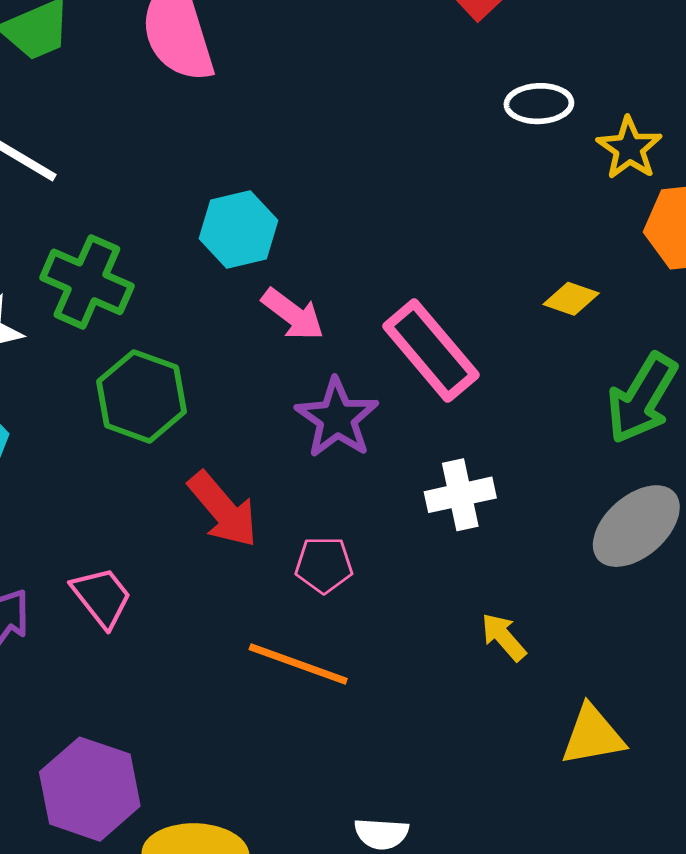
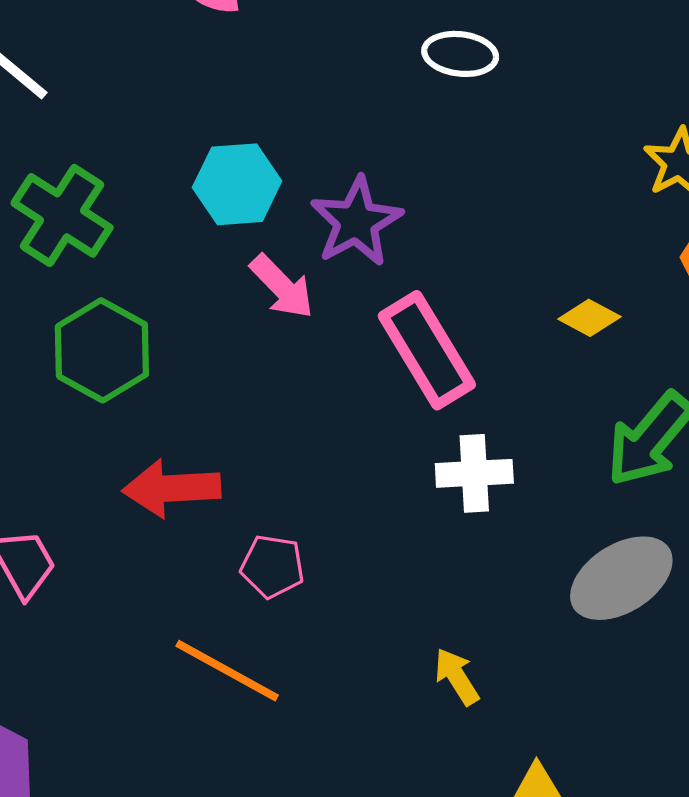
white ellipse: (539, 104) -> (460, 54), moved
purple star: (337, 418) -> (356, 222), moved
white cross: (460, 495) -> (474, 473), moved
red arrow: (223, 510) -> (172, 488), turned 118

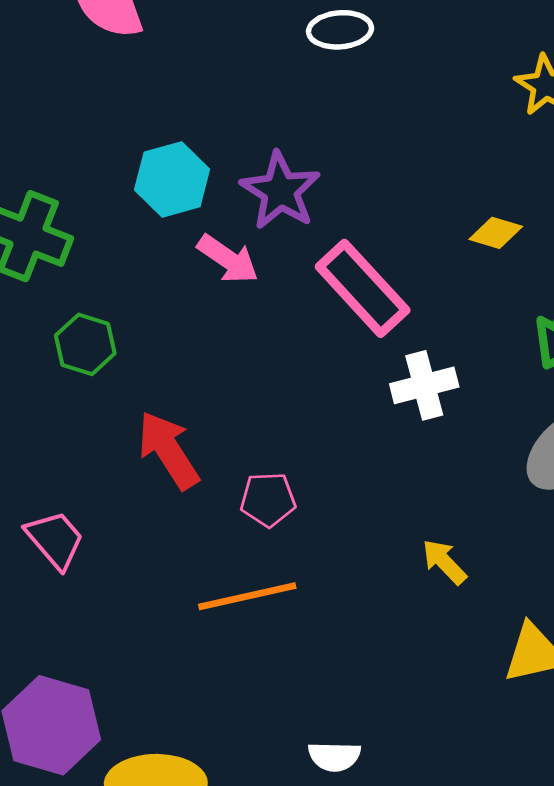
green hexagon: (102, 350) -> (85, 344), size x0.7
red arrow: (172, 488) -> (168, 450), turned 72
orange line: (227, 671) -> (247, 596), turned -30

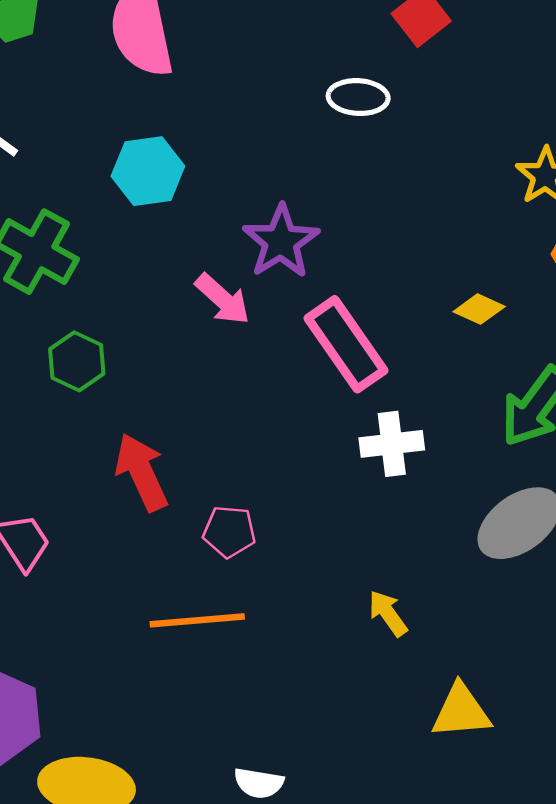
cyan hexagon: (172, 179) -> (148, 171), moved

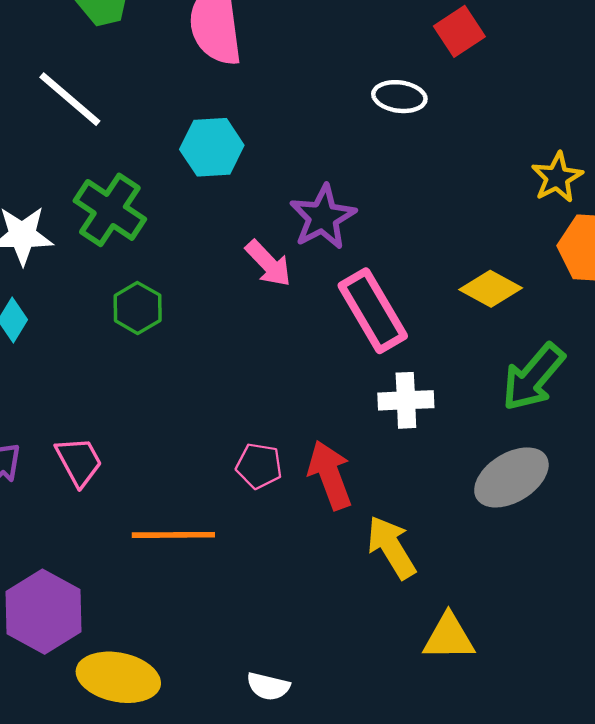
yellow diamond: (479, 309) -> (491, 289), size x1.4
red arrow: (142, 472) -> (330, 475), moved
yellow arrow: (388, 613) -> (391, 547), size x1.5
orange line: (197, 620) -> (173, 535), moved

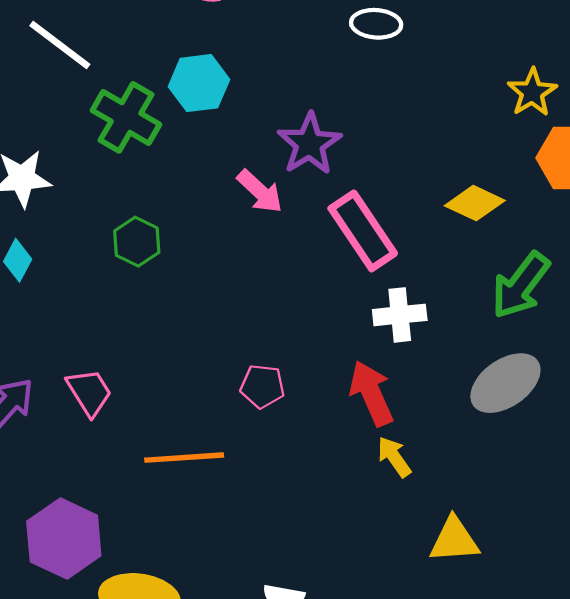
green cross: (110, 210) -> (126, 117), moved
red arrow: (330, 475) -> (371, 393), moved
yellow arrow: (391, 547) -> (394, 457), size x0.7

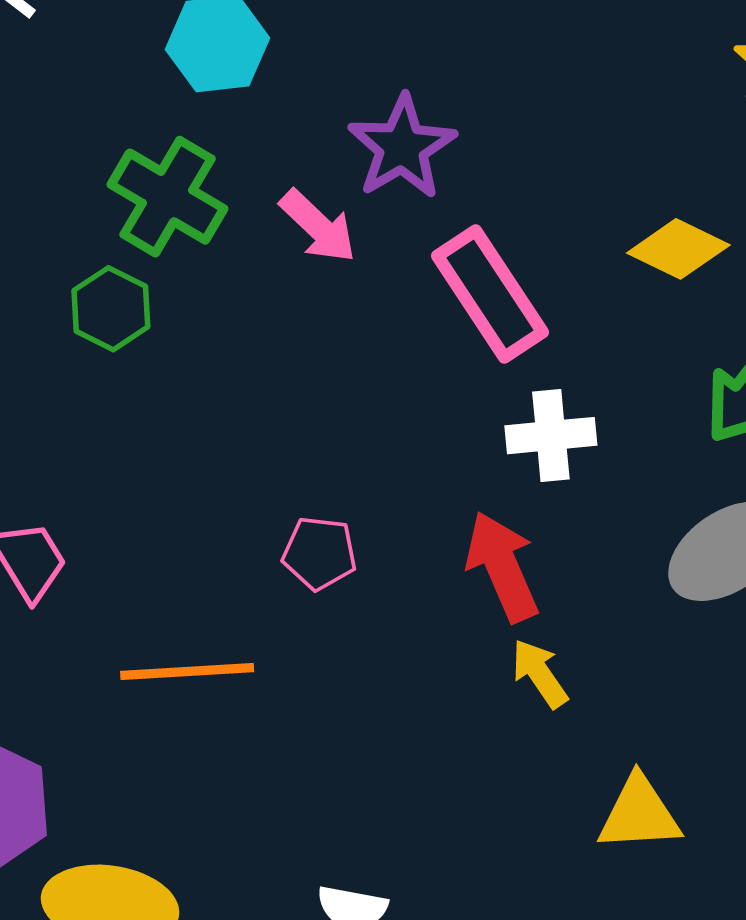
green cross: (126, 117) -> (168, 197), moved

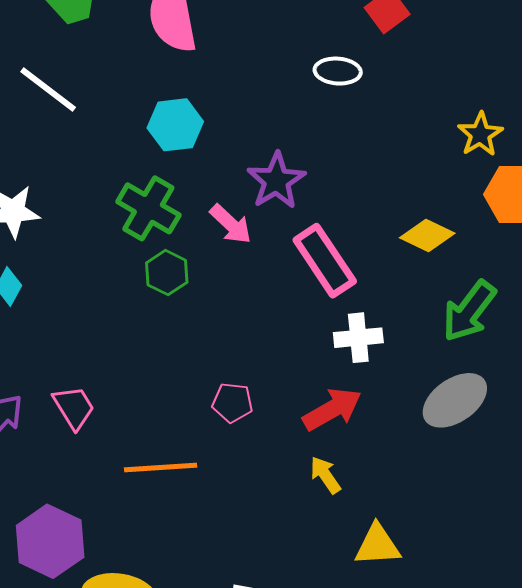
green hexagon: (111, 309) -> (167, 273), moved
red arrow: (502, 567) -> (332, 409), turned 84
yellow arrow: (540, 674) -> (325, 475), moved
yellow triangle: (639, 814) -> (377, 545), moved

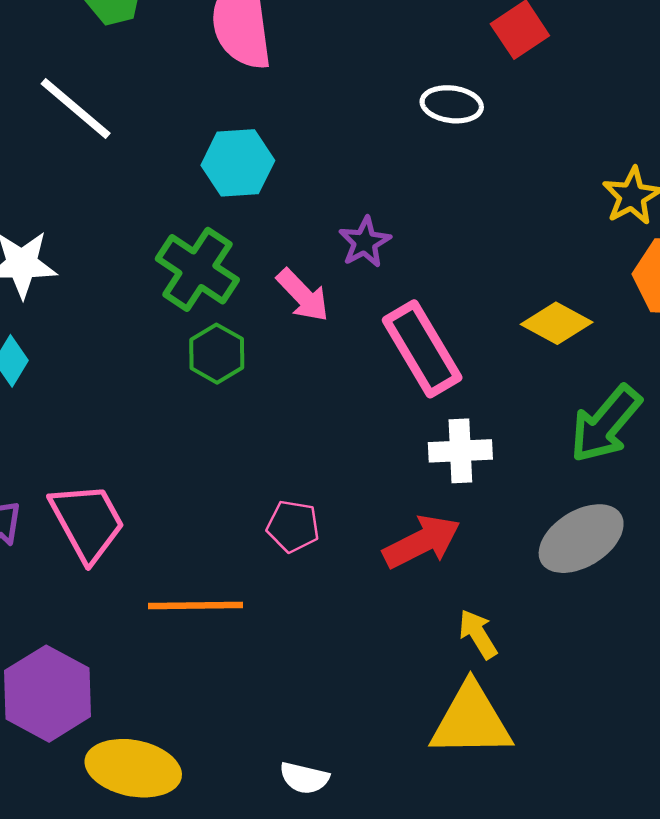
purple star: (276, 181) -> (365, 242), size x0.7
pink trapezoid: (74, 407) -> (87, 522), size x1.4
yellow arrow: (325, 475) -> (478, 634), moved
yellow triangle: (377, 545) -> (471, 721), size x1.4

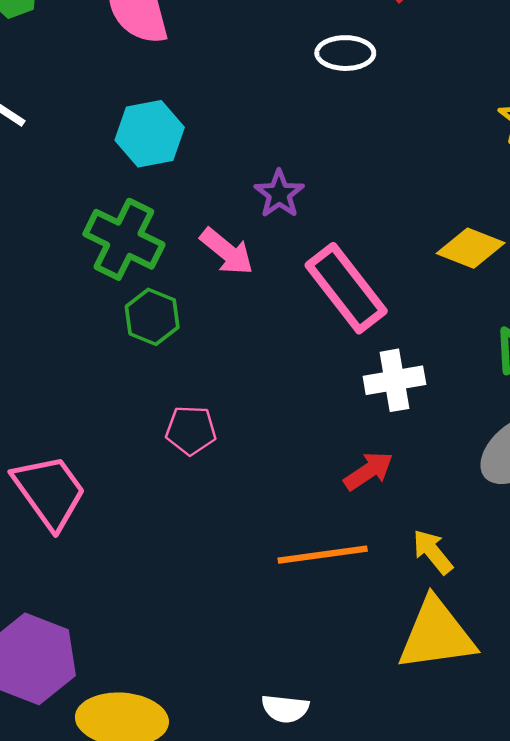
pink pentagon: (293, 526) -> (191, 430), moved
red arrow: (422, 542) -> (368, 471), size x0.7
orange line: (196, 606) -> (323, 555), moved

